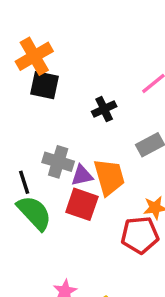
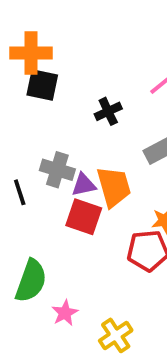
orange cross: (34, 56) -> (31, 53), turned 30
green semicircle: (34, 213) -> (31, 281), moved, turned 63

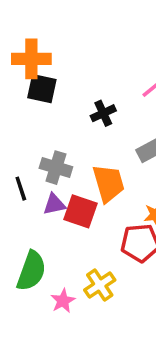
purple triangle: (84, 185) -> (54, 204), moved
yellow cross: (116, 335) -> (100, 285), moved

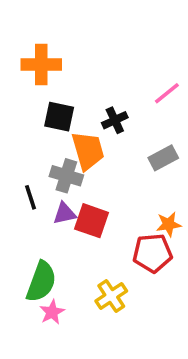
black square: (42, 89) -> (59, 117), moved
orange trapezoid: (109, 183) -> (88, 151), moved
pink star: (63, 301) -> (52, 312), moved

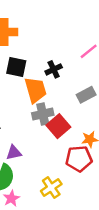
gray cross: (66, 176) -> (43, 114), moved, turned -30
purple triangle: (65, 213) -> (14, 153), moved
red square: (91, 221) -> (58, 126), moved, turned 30

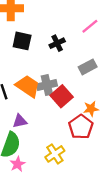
orange trapezoid: (36, 90) -> (28, 86), moved, turned -40
red pentagon: (79, 159) -> (81, 127), turned -30

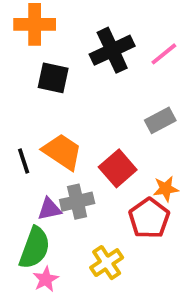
black cross: (57, 43) -> (112, 50), moved, size x1.6
gray cross: (47, 85) -> (77, 202), moved

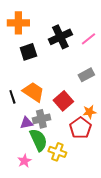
black square: (53, 78) -> (28, 52), turned -30
green semicircle: (35, 248) -> (38, 140), moved, turned -45
yellow cross: (107, 263) -> (57, 152), turned -36

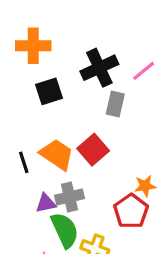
gray rectangle: (86, 75) -> (115, 104), moved, turned -49
red square: (63, 101) -> (93, 150), moved

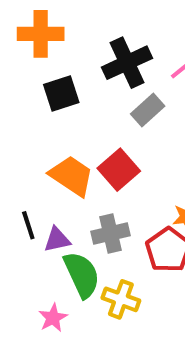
gray rectangle: (115, 104) -> (148, 110), turned 35
black line: (24, 162) -> (28, 225), moved
gray cross: (69, 197) -> (111, 233), moved

